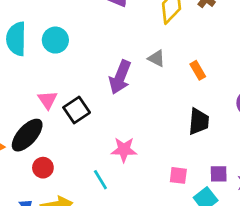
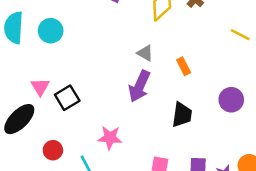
purple arrow: (120, 77) -> (139, 86), moved
red circle: (43, 168) -> (53, 150), moved

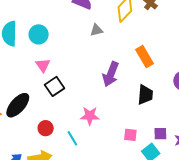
gray triangle: (145, 53) -> (96, 30), moved, turned -40
orange rectangle: (184, 66) -> (144, 57), size x1.5
pink triangle: (40, 87) -> (43, 65), moved

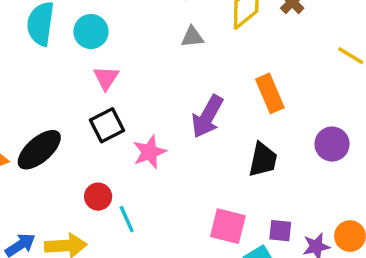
pink triangle: (43, 65) -> (106, 78), moved
pink star: (90, 116) -> (149, 152), moved, turned -30
red circle: (46, 128) -> (98, 197), moved
pink square: (130, 135) -> (228, 226), size x1.5

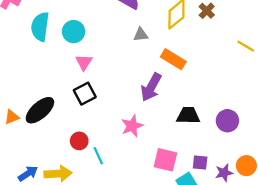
orange rectangle: (270, 93) -> (173, 59), moved, turned -35
purple circle: (332, 144) -> (227, 121), moved
pink star: (149, 152) -> (132, 126), moved
black trapezoid: (263, 160) -> (188, 116), turned -100

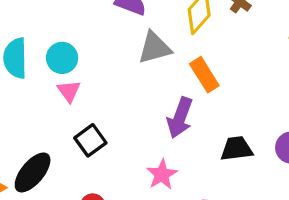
gray triangle: (141, 35) -> (155, 48), size x1.6
orange rectangle: (173, 59) -> (204, 75), turned 35
pink triangle: (84, 62) -> (69, 91), moved

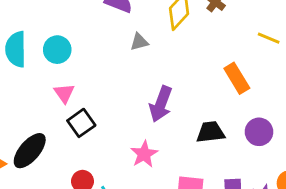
gray triangle: (155, 48) -> (139, 42), size x0.6
orange rectangle: (204, 75) -> (237, 78), moved
pink triangle: (69, 91) -> (64, 93), moved

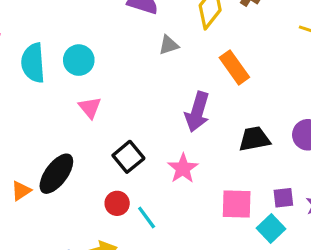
orange rectangle: (237, 78) -> (234, 67), moved
black square: (81, 123) -> (128, 157), moved

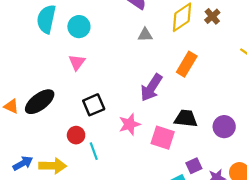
orange rectangle: (234, 67) -> (187, 64), turned 50
orange triangle: (21, 191) -> (11, 106), turned 42
purple square: (283, 198) -> (194, 166), turned -35
pink square: (237, 204) -> (163, 138), moved

